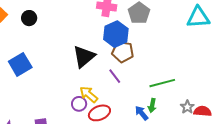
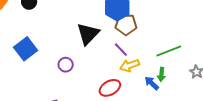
yellow arrow: (89, 94) -> (130, 65), moved, turned -54
purple circle: (79, 104) -> (66, 65), moved

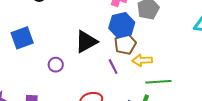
brown pentagon: (126, 25) -> (125, 44), turned 30
yellow arrow: (130, 65) -> (142, 60), moved

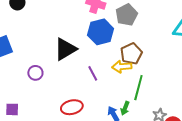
brown pentagon: (125, 44) -> (131, 54), moved
green line: (158, 82) -> (138, 88), turned -70

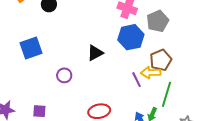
black triangle: (65, 49) -> (95, 53), size x0.7
purple line: (93, 73) -> (136, 80), moved

